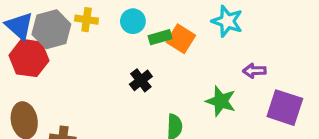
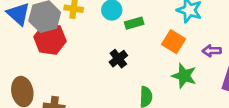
orange square: (181, 39) -> (174, 42), moved
red hexagon: (29, 58) -> (50, 39), moved

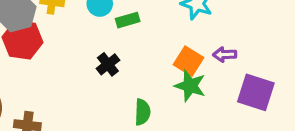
orange square: (174, 42) -> (188, 61), moved

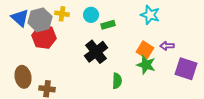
black cross: (108, 64) -> (96, 52), size x1.6

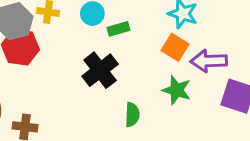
purple arrow: (167, 46) -> (209, 61), size x1.6
orange square: (145, 50) -> (175, 47), moved

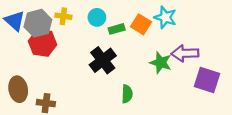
orange square: (175, 47) -> (141, 24), moved
green star: (177, 90) -> (161, 63), moved

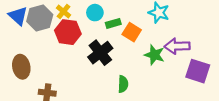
yellow cross: (63, 16) -> (64, 12), turned 32
orange square: (141, 24) -> (132, 32), moved
red hexagon: (42, 43) -> (68, 32), moved
brown ellipse: (18, 89) -> (21, 67), moved

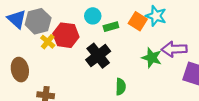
yellow cross: (64, 12) -> (48, 42), moved
orange square: (132, 32) -> (138, 21), moved

